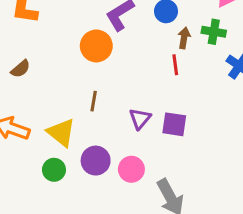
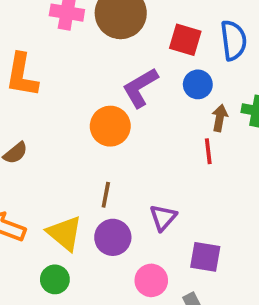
purple square: (174, 124) -> (205, 257), moved
purple circle: (96, 161) -> (113, 237), moved

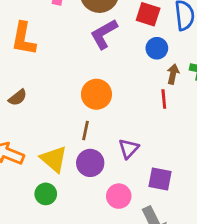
purple L-shape: (140, 88) -> (104, 34), moved
orange circle: (110, 126) -> (96, 94), moved

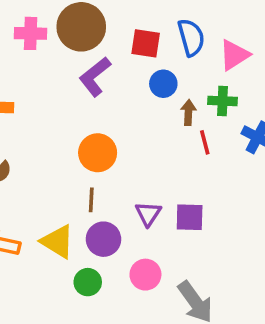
red line: (164, 99) -> (205, 142), moved
purple square: (160, 179) -> (190, 217), moved
green circle: (46, 194) -> (88, 282), moved

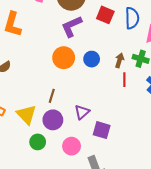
blue circle: (163, 84) -> (92, 59), moved
orange circle: (98, 153) -> (64, 58), moved
purple square: (190, 217) -> (102, 130), moved

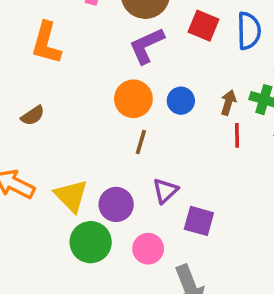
brown line: (52, 96) -> (141, 142), moved
green circle: (38, 142) -> (91, 242), size x1.5

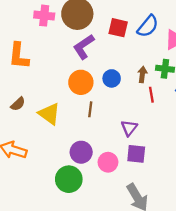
blue semicircle: (249, 31) -> (148, 26), turned 50
purple triangle: (165, 191) -> (129, 128), moved
yellow triangle: (71, 196) -> (49, 114), moved
pink circle: (148, 249) -> (108, 162), moved

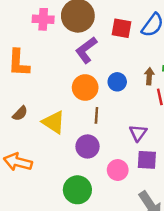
purple circle: (81, 152) -> (88, 146), moved

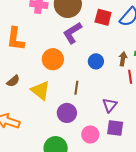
orange circle: (85, 88) -> (53, 59), moved

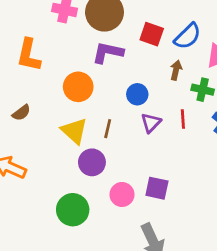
purple L-shape: (72, 33) -> (108, 52), turned 40
brown arrow: (123, 59) -> (176, 70), moved
yellow triangle: (40, 90) -> (74, 131), moved
purple triangle: (110, 105) -> (151, 123), moved

